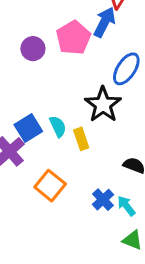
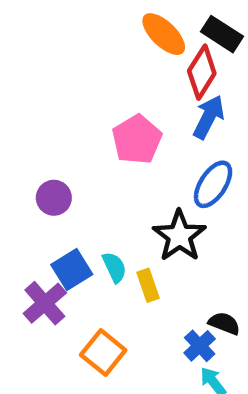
blue arrow: (105, 22) -> (209, 117), moved
purple circle: (33, 49) -> (54, 198), moved
blue cross: (103, 200) -> (200, 346), moved

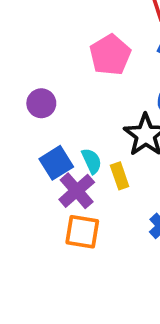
purple cross: (45, 303) -> (77, 191), moved
orange square: (103, 353) -> (82, 232), turned -30

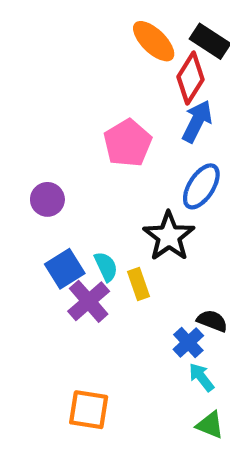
orange square: (82, 232) -> (89, 410), moved

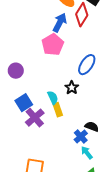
blue arrow: (197, 121) -> (60, 23), moved
black star: (169, 236) -> (72, 88), size x0.6
cyan semicircle: (106, 267) -> (53, 98), moved

